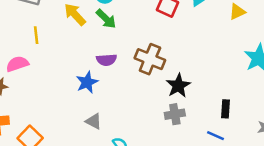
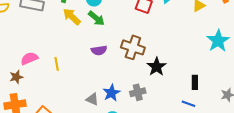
yellow line: (36, 35) -> (57, 64), moved
blue star: (87, 82) -> (111, 93), moved
gray cross: (175, 114) -> (138, 92), moved

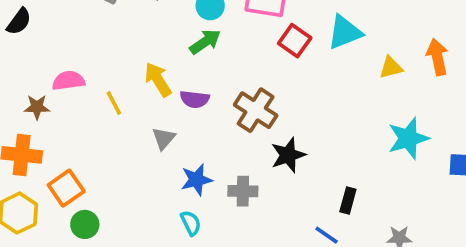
yellow arrow: (72, 17) -> (158, 80), moved
green arrow: (96, 18) -> (205, 42), turned -90
yellow line: (57, 64) -> (114, 103), turned -32
gray triangle: (92, 99) -> (164, 138), moved, turned 32

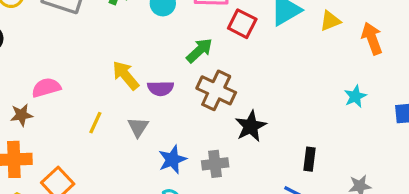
green arrow: (205, 42) -> (199, 50), moved
orange arrow: (437, 57) -> (372, 38), moved
yellow triangle: (391, 67) -> (330, 21), moved
yellow line: (114, 103) -> (95, 123), moved, turned 60
cyan star: (408, 138) -> (355, 96), size x0.6

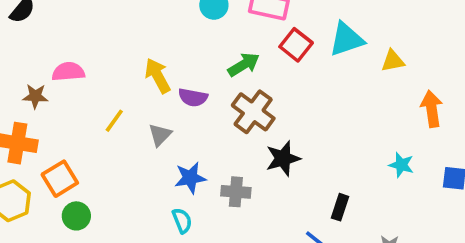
orange arrow: (372, 38) -> (432, 109), moved
cyan star: (355, 96) -> (401, 165), moved, turned 30

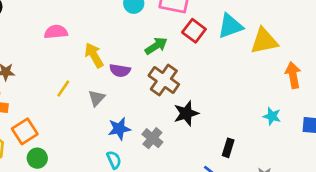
yellow triangle: (393, 61) -> (264, 41), size x1.6
pink semicircle: (68, 72) -> (56, 32), moved
gray cross: (236, 192) -> (152, 138), turned 36

